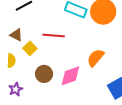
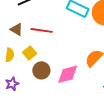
red line: (54, 36) -> (42, 30), moved
yellow square: (30, 48) -> (30, 53), moved

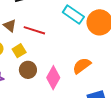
pink diamond: (68, 74) -> (53, 78), turned -55

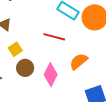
red line: (34, 30) -> (54, 37), moved

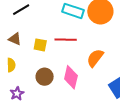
yellow square: (15, 49) -> (40, 45), moved, turned -32

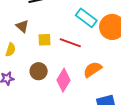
yellow square: (40, 45) -> (44, 40), turned -32

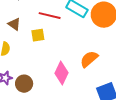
red line: (70, 43) -> (50, 16), moved
brown circle: (39, 71) -> (24, 84), moved

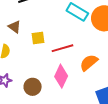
red line: (50, 16) -> (63, 48), moved, turned -30
brown circle: (24, 84) -> (33, 87), moved

